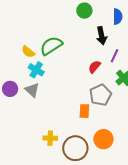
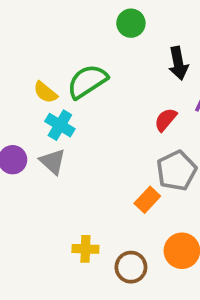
green circle: (84, 11) -> (131, 23), moved
orange rectangle: (84, 111) -> (147, 200), turned 40
brown circle: (75, 148) -> (131, 267), size x0.7

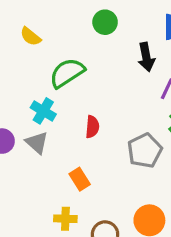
yellow semicircle: (45, 92) -> (31, 36), moved
red semicircle: (166, 120) -> (92, 127), moved, turned 145
orange rectangle: (147, 200) -> (80, 179), moved, turned -75

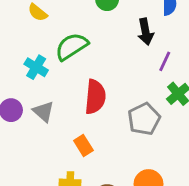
cyan cross: (43, 111) -> (36, 67), moved
red semicircle: (92, 127) -> (95, 97), size x1.6

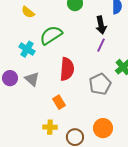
purple line: (165, 61) -> (101, 45), moved

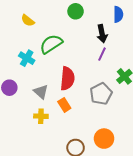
gray triangle: (32, 79) -> (41, 92), moved
orange rectangle: (59, 102) -> (64, 105), moved
yellow cross: (50, 127) -> (41, 116), moved

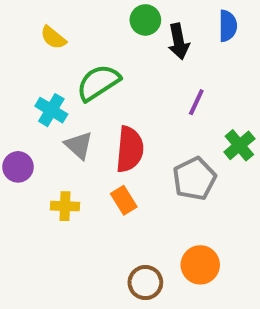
black arrow: (102, 34) -> (179, 41), moved
gray triangle: (41, 92) -> (79, 145), moved
yellow cross: (41, 116) -> (65, 206), moved

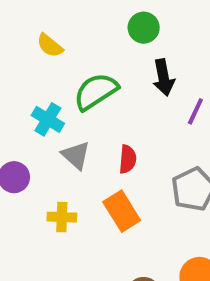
black arrow: (179, 41) -> (164, 77), moved
red semicircle: (130, 149) -> (128, 159), size x0.6
orange rectangle: (124, 200) -> (122, 211), size x1.4

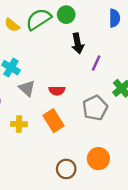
green semicircle: (96, 91) -> (39, 19), moved
red semicircle: (128, 159) -> (57, 91), turned 84

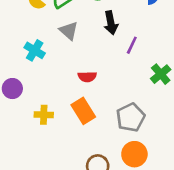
gray triangle: (27, 88) -> (69, 31), moved
gray pentagon: (95, 108) -> (131, 117), moved

